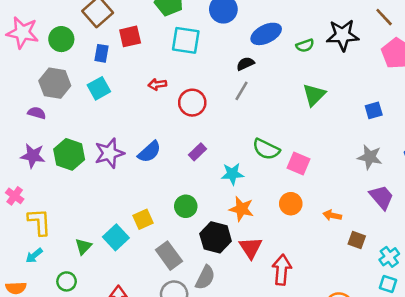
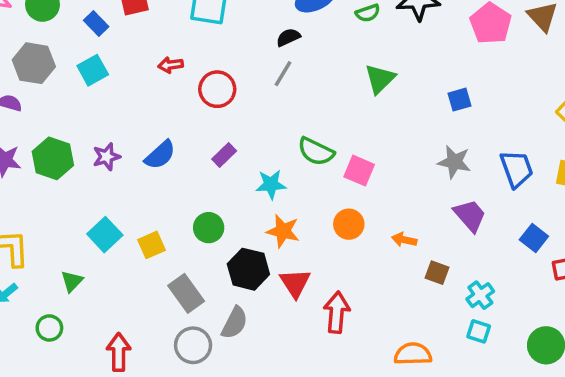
blue rectangle: (102, 53) -> (96, 23), turned -54
purple star: (109, 153) -> (107, 157), size x0.7
cyan square: (116, 237) -> (105, 235), moved

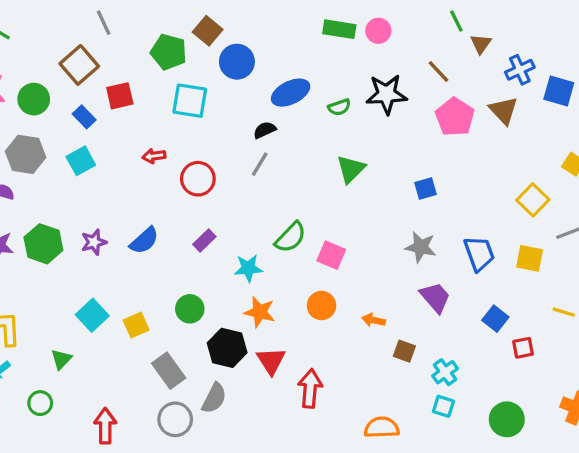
green semicircle: (316, 151) -> (291, 237), turned -72

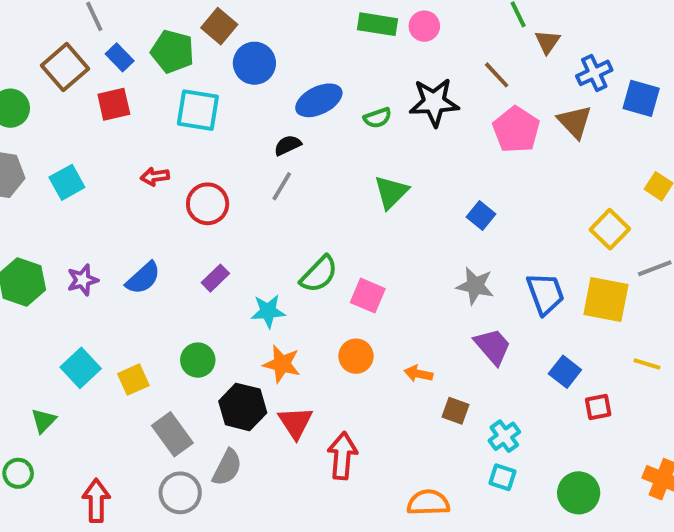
blue rectangle: (84, 117) -> (120, 57), moved
blue square: (426, 188) -> (481, 216), turned -35
yellow square: (530, 258) -> (606, 300), size x1.4

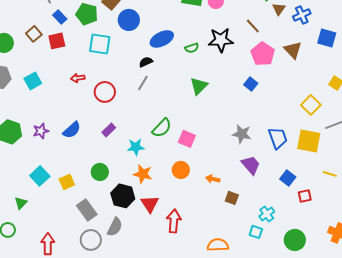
brown square: (65, 67) -> (34, 34), moved, size x0.7
blue cross: (594, 73) -> (302, 15), moved
blue square: (481, 216) -> (251, 84), moved
cyan cross: (504, 436) -> (267, 214), moved

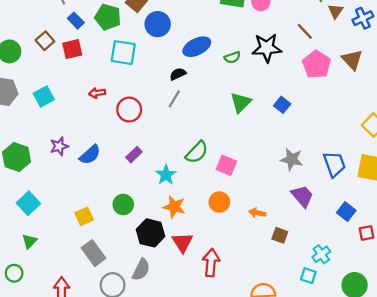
blue square: (251, 84) -> (282, 105), moved
purple star: (41, 131) -> (59, 146), moved
cyan star: (136, 147) -> (166, 175), turned -30
cyan square: (40, 176) -> (28, 203), moved
gray rectangle: (87, 210) -> (94, 253), moved

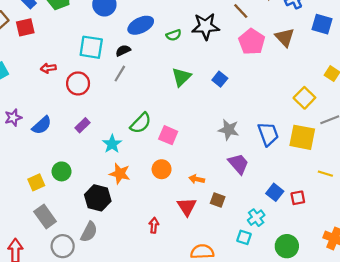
cyan square: (123, 53) -> (91, 47), moved
green circle: (123, 204) -> (62, 171), moved
blue square: (346, 212) -> (275, 192), moved
red triangle: (183, 242) -> (187, 207), moved
red arrow: (211, 263) -> (154, 225), size x0.6

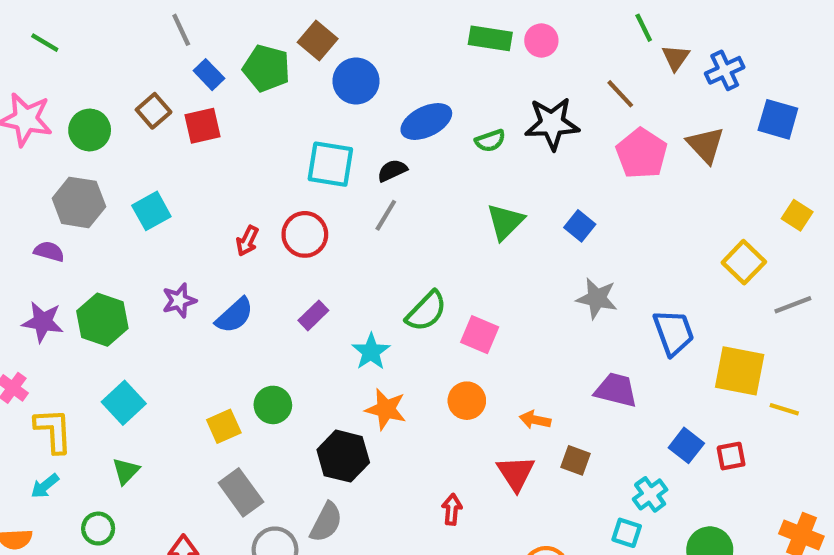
red arrow: (48, 68) -> (247, 241), moved, turned -56
gray star: (229, 130) -> (597, 298), moved
yellow square: (302, 137) -> (740, 371), moved
purple trapezoid: (239, 164) -> (616, 390), turned -35

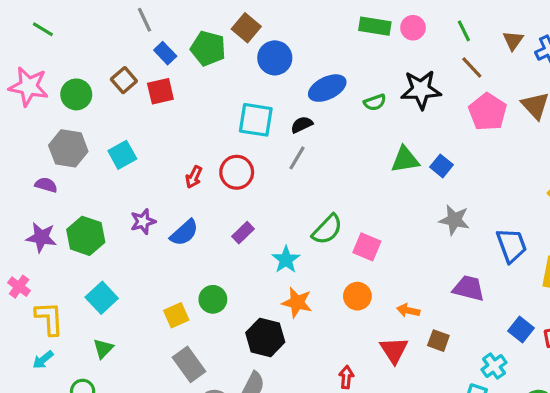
green line: (644, 28) -> (464, 31), moved
green triangle: (505, 222) -> (405, 160), moved, turned 36

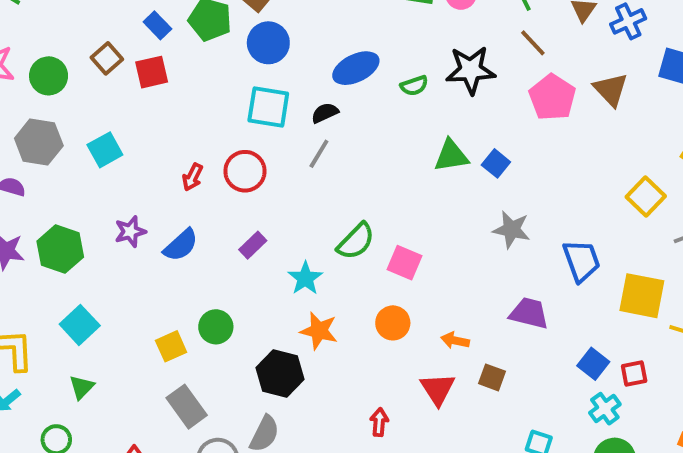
blue circle: (275, 58) -> (268, 43), moved
cyan cross: (494, 366) -> (605, 409), moved

